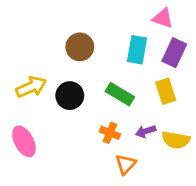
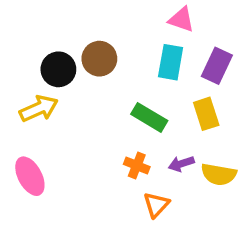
pink triangle: (163, 18) -> (181, 19), moved
black circle: (70, 96) -> (58, 69), moved

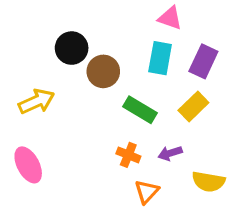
brown circle: (99, 59) -> (103, 71), moved
black circle: (58, 69) -> (72, 48), moved
yellow rectangle: (206, 114) -> (193, 106), turned 64
yellow semicircle: (219, 174) -> (208, 182), moved

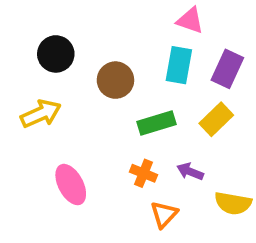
black circle: (72, 48) -> (56, 54), moved
green rectangle: (140, 110) -> (157, 123), turned -48
purple arrow: (170, 153) -> (190, 171), turned 40
pink ellipse: (28, 165) -> (71, 185), moved

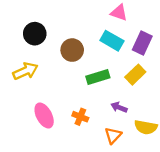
cyan rectangle: (179, 65) -> (112, 41), turned -70
orange cross: (143, 173) -> (80, 117), moved
orange triangle: (164, 214) -> (113, 135), moved

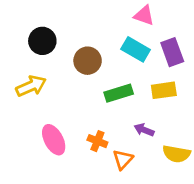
purple rectangle: (142, 43) -> (172, 52), turned -45
yellow rectangle: (135, 75) -> (164, 90), turned 36
orange triangle: (113, 135) -> (123, 159), moved

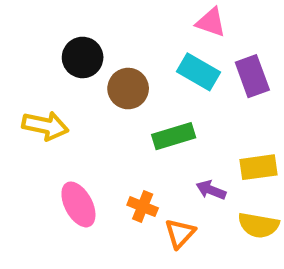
black circle: (42, 41) -> (83, 57), moved
yellow arrow: (31, 86) -> (45, 126), turned 36
yellow rectangle: (164, 90) -> (259, 167), moved

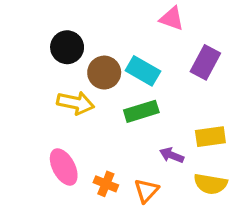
cyan rectangle: (198, 72) -> (143, 71), moved
purple rectangle: (252, 76) -> (205, 62), turned 48
yellow arrow: (45, 126) -> (76, 103), moved
orange cross: (143, 207) -> (106, 184), moved

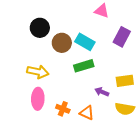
yellow arrow: (76, 103) -> (38, 72), moved
pink ellipse: (64, 167) -> (38, 99), turned 30
orange triangle: (146, 191) -> (87, 113), turned -49

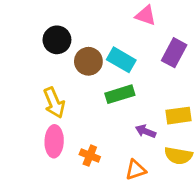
yellow arrow: (38, 72) -> (54, 103), turned 55
orange triangle: (87, 113) -> (136, 170), moved, turned -42

